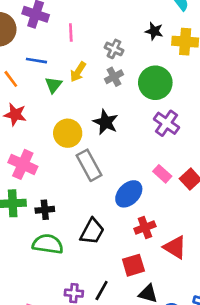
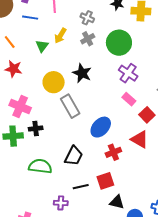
blue line: (36, 61) -> (30, 18), moved
pink rectangle: (162, 174) -> (129, 99), moved
black cross: (45, 210) -> (36, 128), moved
red triangle: (175, 247) -> (140, 139), moved
black line: (102, 290) -> (81, 187), moved, turned 49

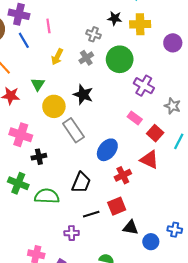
blue line: (30, 18) -> (24, 40), turned 56
gray cross: (87, 18) -> (93, 34), moved
green triangle: (42, 46) -> (38, 84), moved
purple cross: (128, 73) -> (144, 86), moved
green cross: (13, 136) -> (18, 183), moved, turned 30

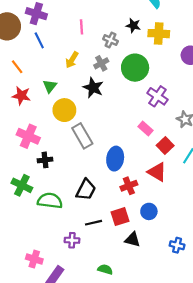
pink line: (48, 26) -> (82, 27), moved
black star: (83, 95) -> (93, 88), moved
blue ellipse: (107, 150) -> (115, 159), turned -35
blue circle: (151, 242) -> (149, 211), moved

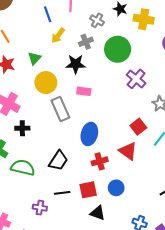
blue line: (39, 40) -> (48, 14), moved
black star: (93, 88) -> (76, 64), turned -30
pink rectangle: (146, 128) -> (84, 91), moved, turned -40

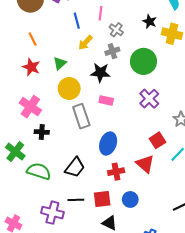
gray cross: (97, 20) -> (116, 30), moved
purple cross: (136, 79) -> (149, 99), moved
purple cross: (40, 208) -> (52, 213), size x1.5

